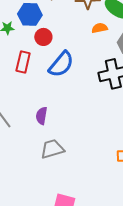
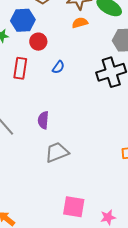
orange semicircle: (100, 28) -> (80, 23), moved
blue semicircle: (61, 64) -> (58, 67), size x0.5

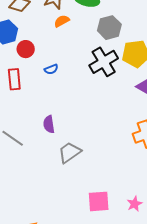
blue semicircle: (58, 67) -> (51, 69), turned 48

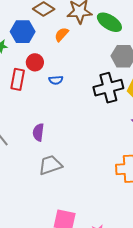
orange semicircle: (62, 21) -> (62, 34), moved, turned -35
red circle: (26, 49) -> (35, 62), moved

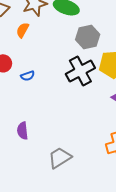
gray trapezoid: (50, 165) -> (60, 158), moved

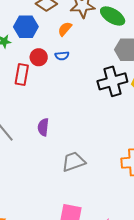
blue semicircle: (28, 76) -> (62, 56), moved

